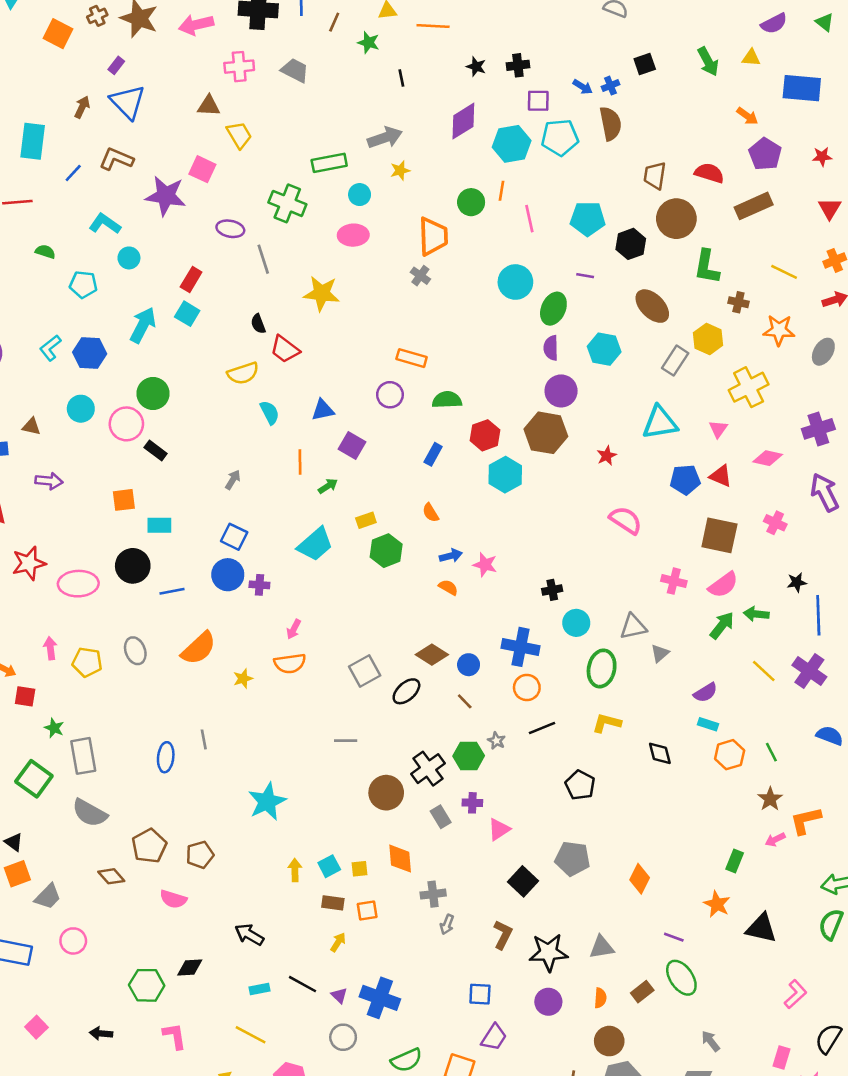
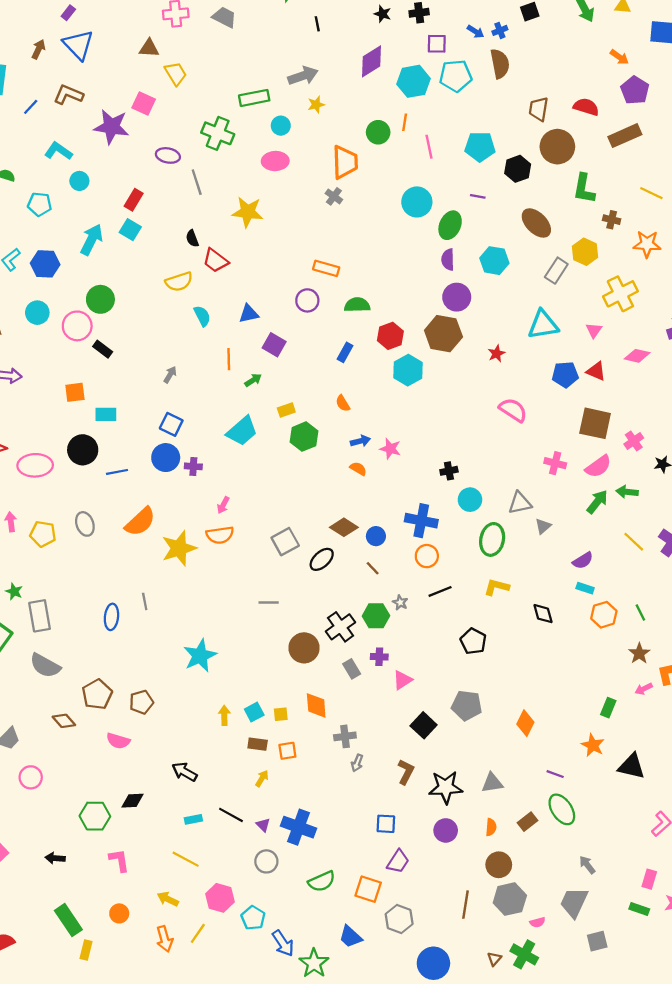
pink cross: (775, 523) -> (634, 441), moved, turned 30
yellow star: (243, 679) -> (179, 548), size x2.0

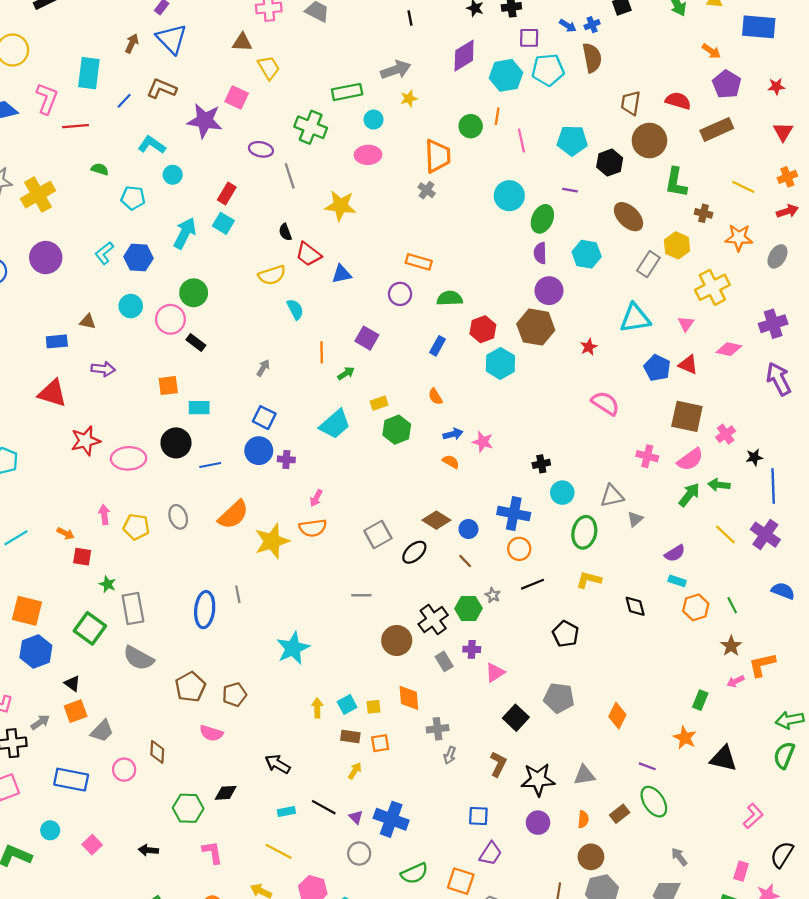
blue triangle: (249, 314) -> (342, 274), moved
blue pentagon: (565, 375) -> (657, 368), turned 30
blue ellipse: (111, 617) -> (205, 610), size x1.4
brown diamond: (64, 721) -> (157, 752), moved, turned 45

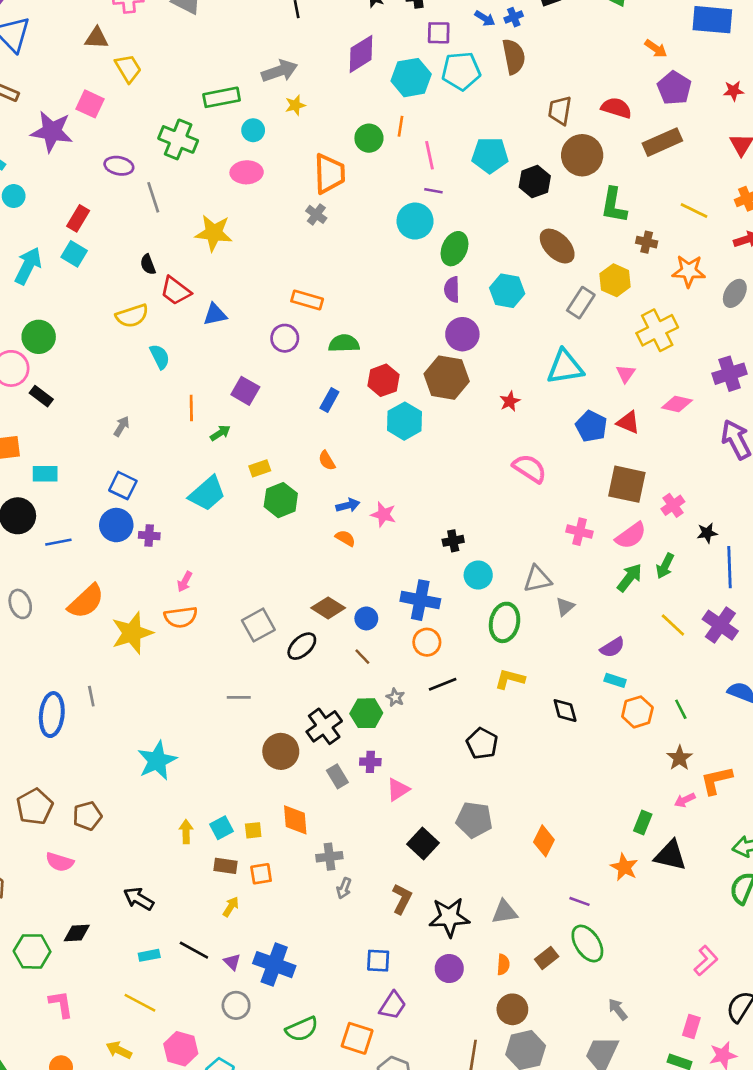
purple line: (570, 190) -> (433, 191), moved
green arrow: (719, 485) -> (665, 566), turned -70
black triangle: (723, 759) -> (670, 855), moved

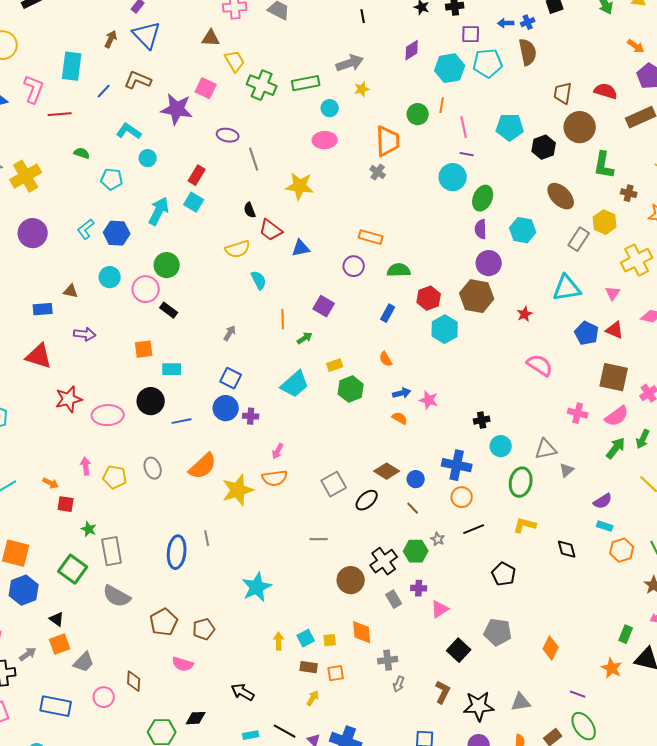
blue arrow: (485, 18) -> (506, 23), turned 147
purple diamond: (361, 54) -> (412, 50), size x0.7
green cross: (178, 139) -> (262, 85), moved

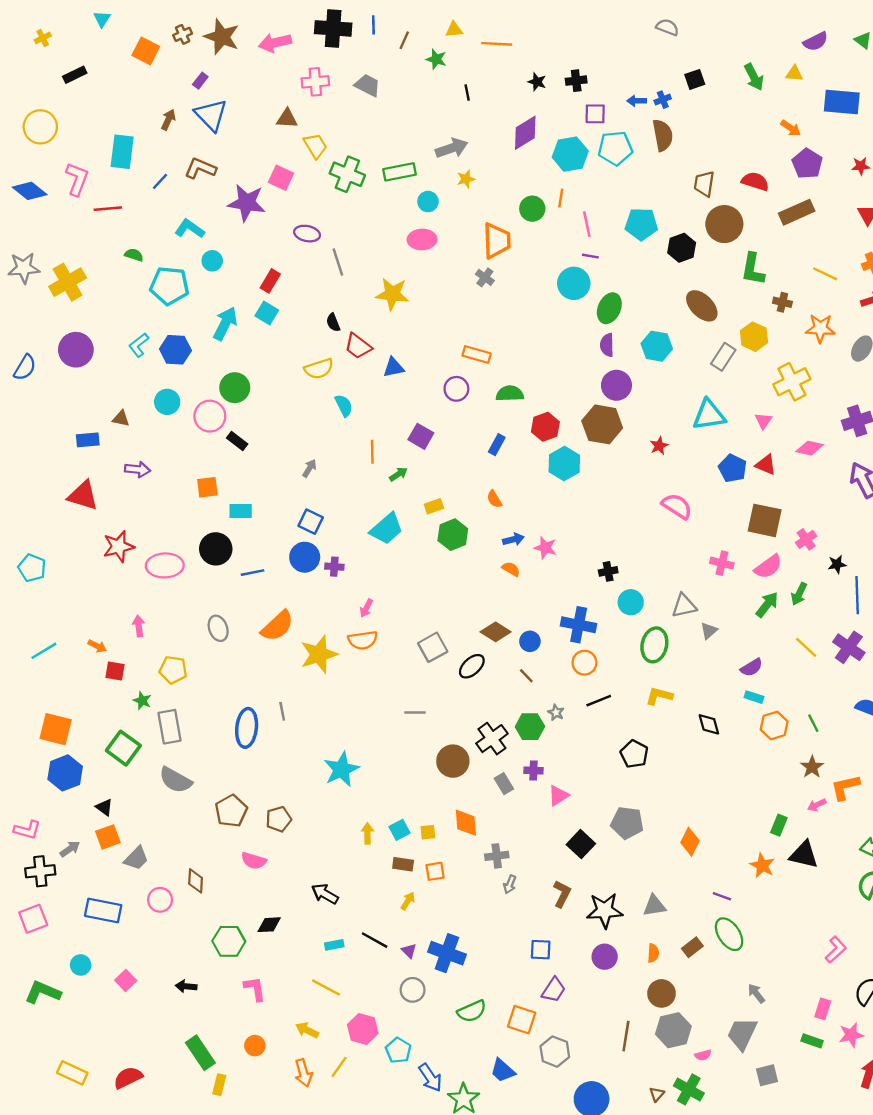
purple diamond: (412, 50) -> (525, 133), size x1.4
cyan pentagon: (112, 179) -> (170, 286), size x1.5
yellow pentagon: (115, 477) -> (173, 670), moved

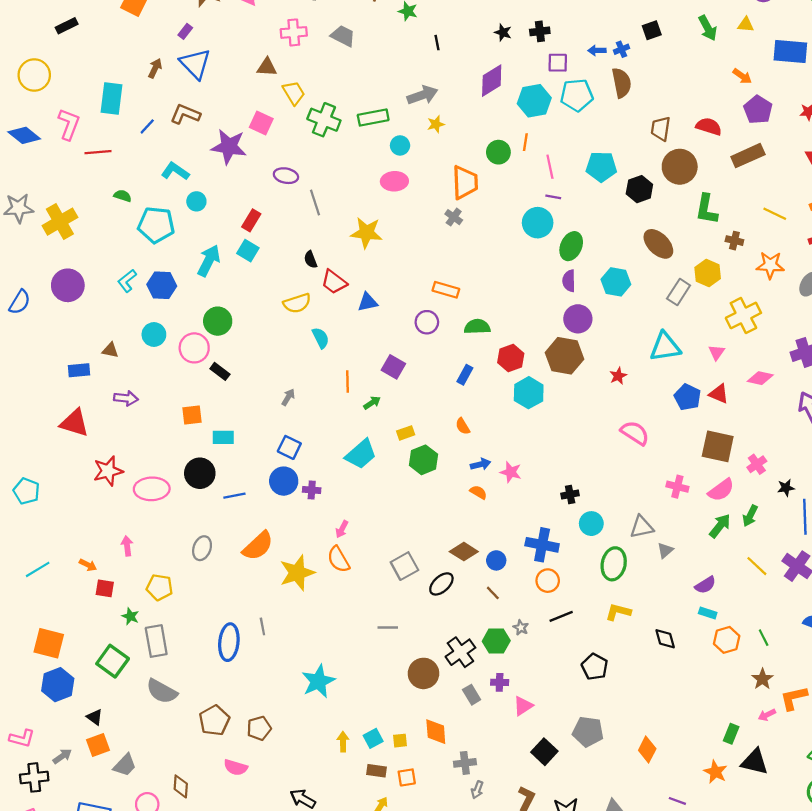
gray ellipse: (218, 628) -> (202, 548), turned 40
orange semicircle: (363, 640) -> (338, 559), turned 68

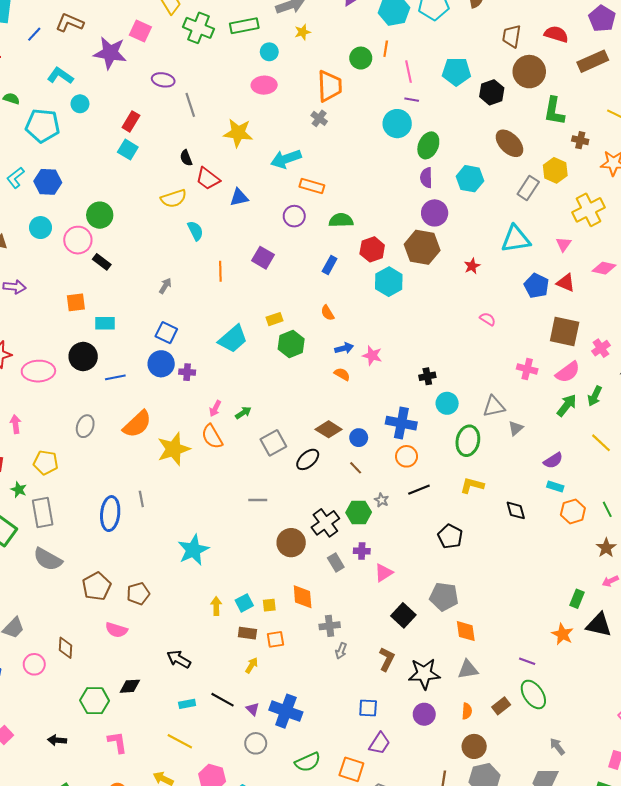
cyan arrow: (209, 261) -> (286, 159), moved, turned -136
green arrow: (372, 403) -> (243, 413), moved
pink semicircle: (635, 433) -> (488, 319), size x0.6
orange diamond: (647, 750) -> (466, 631), moved, turned -35

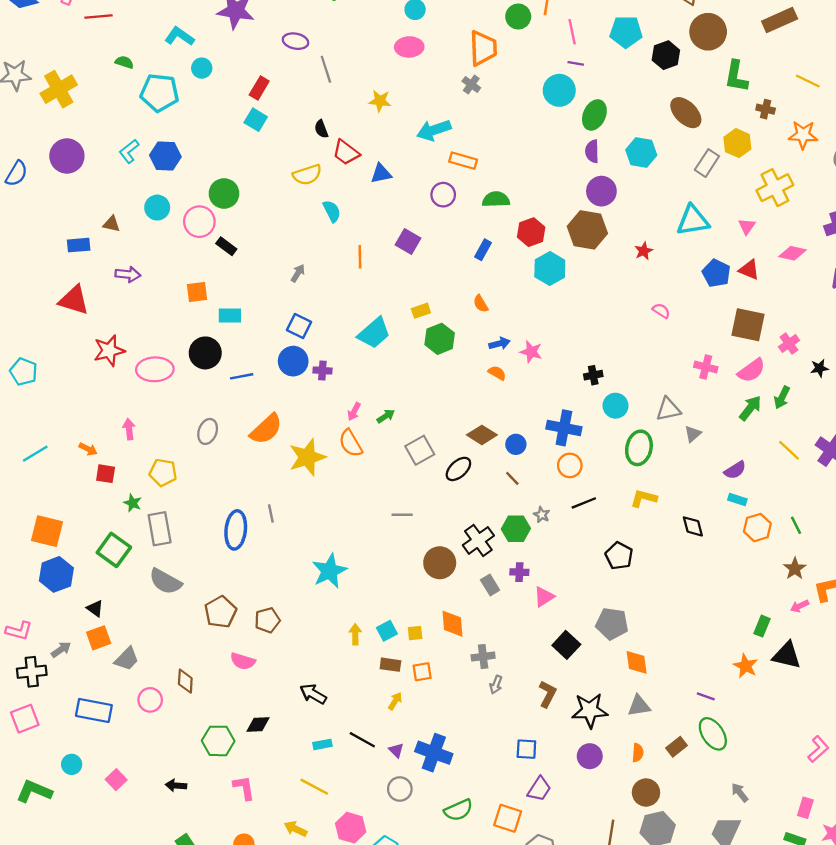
yellow star: (238, 133) -> (380, 101), size x0.7

